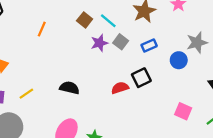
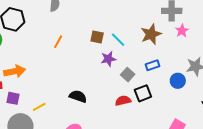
brown square: (85, 20) -> (97, 37), turned -32
gray square: (121, 42) -> (128, 75), moved
yellow line: (26, 94) -> (39, 107), moved

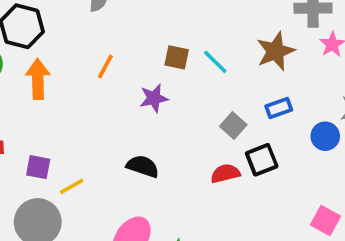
purple star: (108, 59) -> (154, 98), moved
orange arrow: (15, 71) -> (38, 79), moved, turned -80
purple square: (13, 98) -> (38, 167), moved

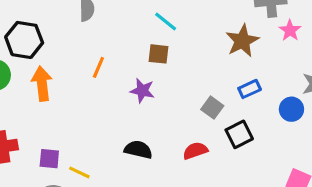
cyan line: (215, 62) -> (166, 21), moved
purple star: (154, 98) -> (142, 91), turned 30
red semicircle: (225, 173) -> (195, 151), moved
yellow line: (72, 186) -> (79, 172), turned 60

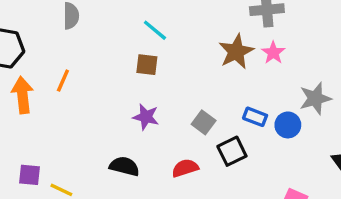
pink star: (290, 30) -> (273, 53), moved
orange line: (98, 67) -> (63, 81), moved
blue rectangle: (250, 89) -> (255, 117), moved, turned 45
purple star: (142, 91) -> (146, 117), moved

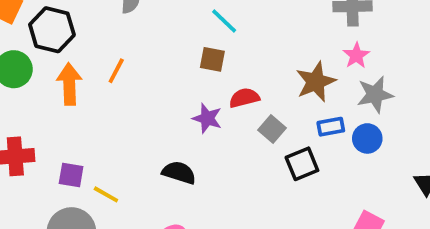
brown star: (236, 52) -> (316, 82), moved
gray star: (315, 98) -> (375, 95), moved
blue rectangle: (255, 117) -> (331, 127), turned -35
red semicircle: (185, 168) -> (244, 98), moved

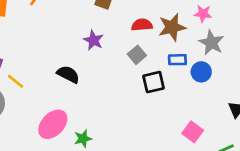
pink star: (356, 55) -> (203, 14), turned 30
gray star: (375, 95) -> (211, 43), turned 30
red semicircle: (244, 98) -> (142, 25), moved

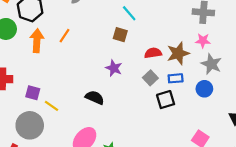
blue rectangle: (177, 60) -> (176, 78), moved

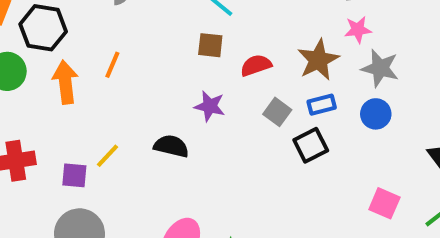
red semicircle: (153, 53) -> (256, 65), moved
black semicircle: (95, 98) -> (171, 146), moved
yellow line: (52, 106) -> (108, 156), moved, turned -72

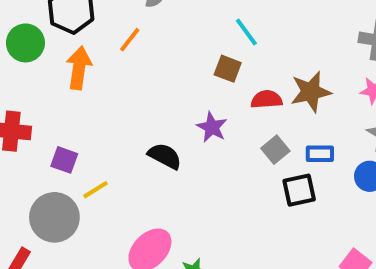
brown star: (318, 60) -> (311, 92), moved
orange line: (112, 65) -> (130, 40), moved
yellow line: (108, 156) -> (95, 190), moved

